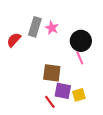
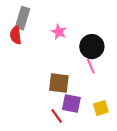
gray rectangle: (35, 27) -> (22, 18), moved
red semicircle: (14, 40) -> (16, 35), moved, turned -49
yellow square: (79, 95) -> (101, 108), moved

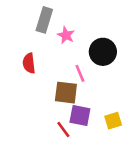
gray rectangle: (22, 18) -> (44, 20), moved
red semicircle: (16, 35) -> (29, 63), moved
pink line: (91, 66) -> (80, 73), moved

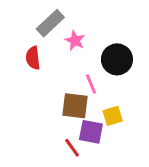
gray rectangle: (44, 20) -> (50, 23), turned 30
red semicircle: (29, 63) -> (33, 58), moved
yellow square: (113, 121) -> (113, 116), moved

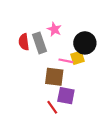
gray rectangle: (50, 23) -> (40, 43), moved, turned -66
pink line: (91, 84) -> (66, 61), turned -56
yellow square: (113, 116) -> (78, 58), moved

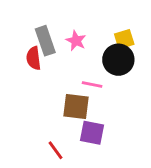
gray rectangle: (40, 43) -> (45, 41), moved
yellow square: (78, 58) -> (124, 39), moved
red line: (52, 107) -> (56, 150), moved

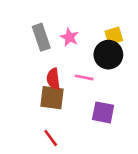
red semicircle: (34, 58) -> (53, 79), moved
brown square: (76, 106) -> (52, 98), moved
purple square: (92, 133) -> (103, 112), moved

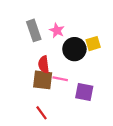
yellow square: (114, 36) -> (93, 44), moved
black circle: (108, 55) -> (74, 49), moved
pink line: (84, 77) -> (60, 79), moved

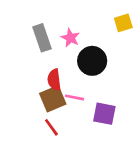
yellow square: (93, 44) -> (123, 23), moved
brown square: (43, 80) -> (53, 99), turned -30
red line: (41, 113) -> (51, 127), moved

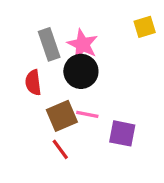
pink star: (70, 38) -> (83, 44), size x1.4
black circle: (92, 61) -> (81, 71), moved
red semicircle: (54, 80) -> (33, 83), moved

